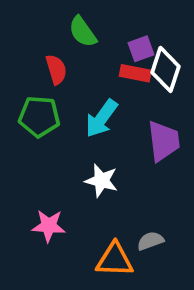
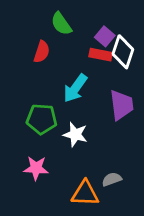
purple square: (141, 49) -> (105, 36), turned -30
red semicircle: (56, 69) -> (42, 52), turned 35
green pentagon: (39, 117) -> (42, 119), moved

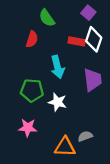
purple square: (105, 36) -> (88, 13), moved
cyan arrow: (75, 88) -> (58, 67), turned -50

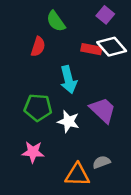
white diamond: (94, 39) -> (112, 47), turned -60
purple trapezoid: (93, 80) -> (103, 110), moved, turned -40

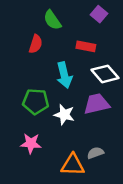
white diamond: (112, 47) -> (105, 74), moved
purple trapezoid: (103, 110) -> (97, 104), turned -56

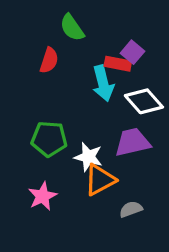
purple square: (99, 14) -> (133, 52), moved
cyan arrow: (64, 75) -> (103, 83), moved
pink star: (31, 143) -> (43, 196), turned -30
orange triangle: (73, 165) -> (100, 180), moved, turned -30

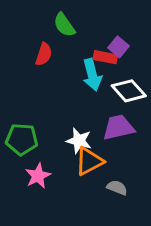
green pentagon: (49, 139) -> (22, 139), moved
gray semicircle: (131, 209) -> (117, 188), turned 42

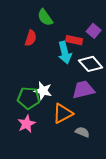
purple square: (119, 47) -> (94, 31), moved
green pentagon: (22, 139) -> (29, 98), moved
white star: (79, 141) -> (43, 91), moved

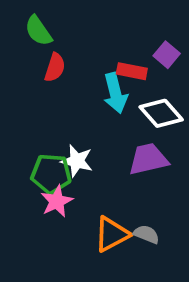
green semicircle: (45, 17) -> (38, 31), moved
orange triangle: (63, 113) -> (112, 234), moved
pink star: (26, 124) -> (57, 201), moved

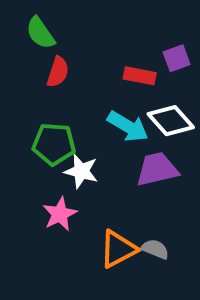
purple square: (167, 55) -> (177, 58), turned 30
cyan arrow: (115, 93) -> (128, 126), moved, turned -45
green pentagon: (51, 174) -> (54, 144), moved

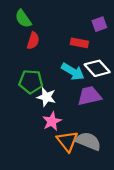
purple square: (177, 58) -> (99, 24), moved
pink star: (60, 214) -> (52, 121), moved
orange triangle: (118, 249) -> (67, 141), turned -40
gray semicircle: (155, 249) -> (88, 141), size x1.6

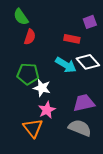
purple trapezoid: (89, 96) -> (84, 103), moved
orange triangle: (67, 141) -> (33, 128), moved

